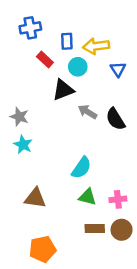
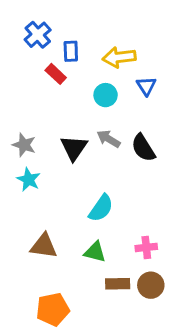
blue cross: (30, 28) -> (38, 35), turned -30
blue rectangle: (67, 41) -> (71, 51), moved
cyan circle: (78, 67) -> (106, 95), moved
black triangle: (63, 90) -> (74, 148), moved, turned -35
green triangle: (87, 197) -> (95, 252), moved

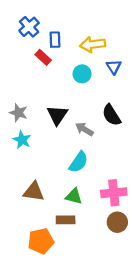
gray arrow: (109, 139) -> (84, 129), moved
pink cross: (146, 247) -> (114, 193), size x1.5
brown rectangle: (118, 284) -> (66, 220), moved

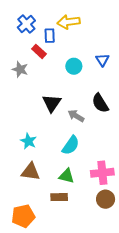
yellow arrow: (93, 44) -> (69, 22), moved
gray star: (18, 113) -> (20, 69), moved
cyan star: (22, 140) -> (28, 141), moved
orange pentagon: (41, 241) -> (23, 216), moved

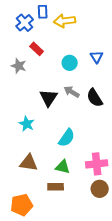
blue rectangle: (50, 36) -> (43, 12), moved
gray arrow: (76, 116) -> (72, 92), moved
cyan star: (28, 141) -> (27, 124), moved

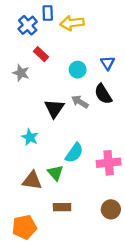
black semicircle: (95, 98) -> (103, 94), moved
pink cross: (97, 164) -> (109, 163), moved
green triangle: (63, 167) -> (55, 173), moved, turned 35

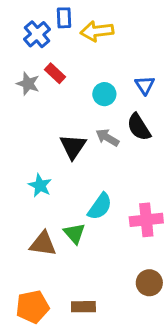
gray star: (21, 73) -> (28, 84), moved
brown rectangle: (62, 207) -> (83, 307), moved

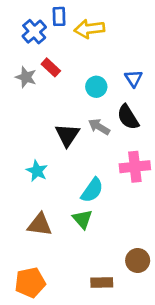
pink cross: (146, 220) -> (135, 167), moved
green triangle: (74, 233) -> (82, 219), moved
brown rectangle: (83, 307) -> (102, 283), moved

